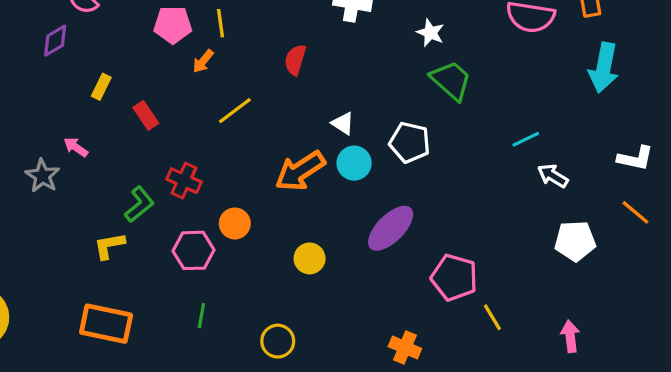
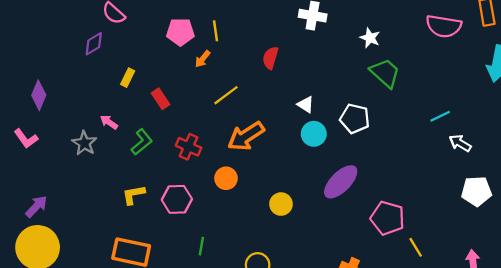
orange arrow: (300, 171) -> (246, 136), moved
green L-shape: (139, 204) -> (142, 142), moved
pink hexagon: (193, 250) -> (177, 199), moved

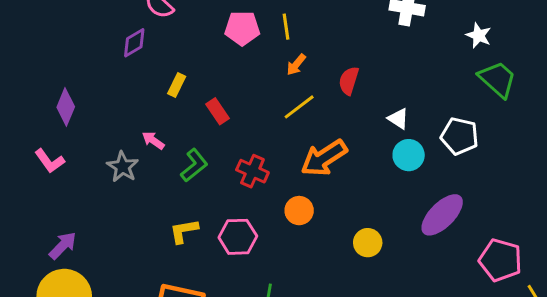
red semicircle: (270, 58) -> (349, 81), moved
orange arrow: (203, 59) -> (296, 65), moved

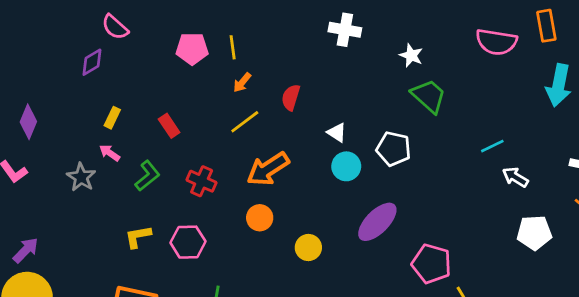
yellow rectangle: (177, 85) -> (112, 118), moved
orange circle: (299, 211) -> (260, 218), moved

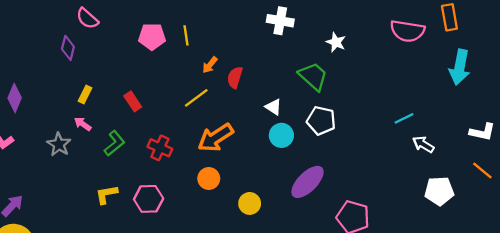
purple diamond: (92, 62) -> (68, 48), turned -45
orange arrow: (242, 82) -> (210, 65), moved
green trapezoid: (429, 96) -> (313, 76), moved

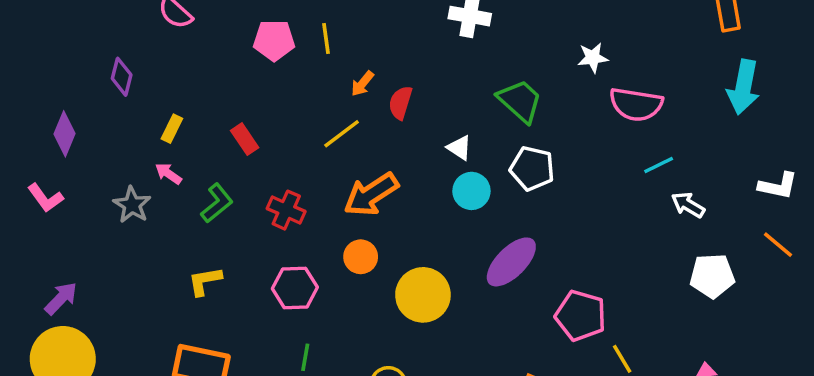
pink semicircle: (407, 31) -> (636, 104), moved
white star: (336, 42) -> (593, 58), moved, turned -30
purple diamond: (68, 48) -> (122, 77), moved
pink hexagon: (149, 199) -> (295, 288), moved
yellow circle: (250, 203) -> (423, 295), size x1.6

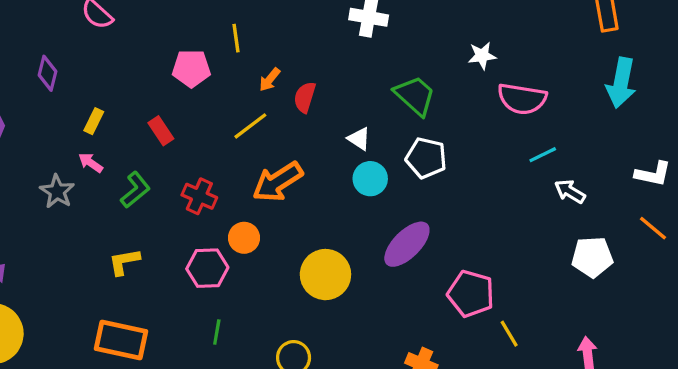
pink pentagon: (274, 40) -> (191, 68), moved
orange circle: (361, 257) -> (244, 238), moved

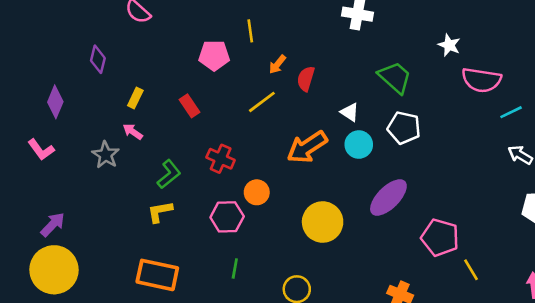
white star: (482, 56) -> (449, 45), turned 30
cyan line: (543, 155) -> (511, 112), moved
orange arrow: (278, 182) -> (307, 147), moved
green L-shape: (135, 190) -> (169, 174), moved

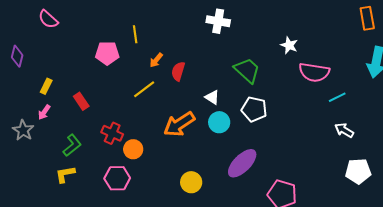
red rectangle: (190, 106) -> (81, 101), moved
pink arrow: (133, 132) -> (44, 112), turned -91
orange circle: (257, 192) -> (133, 149), moved
yellow circle: (323, 222) -> (191, 182), size x0.7

